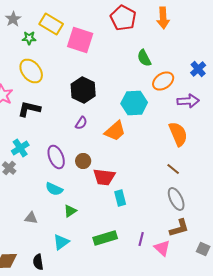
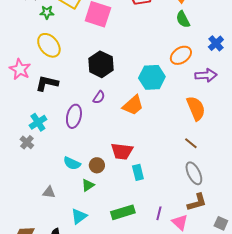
green semicircle: (144, 58) -> (183, 19), moved
purple ellipse: (56, 157) -> (74, 116), moved, turned 35
brown circle: (83, 161) -> (97, 165), moved

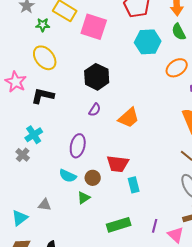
cyan hexagon: (152, 77) -> (148, 42), moved
purple ellipse: (74, 116) -> (78, 146), moved
cyan triangle: (79, 216) -> (20, 218), moved

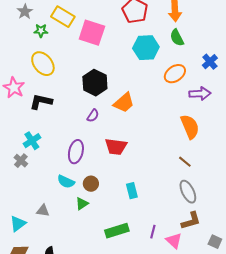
orange trapezoid: (129, 118) -> (124, 103), moved
red trapezoid: (118, 164) -> (116, 147), moved

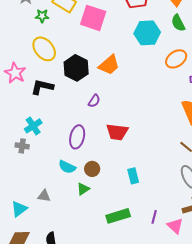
black hexagon: (95, 83) -> (76, 68), moved
orange trapezoid: (124, 103) -> (109, 65), moved
gray cross: (21, 161) -> (22, 146), turned -32

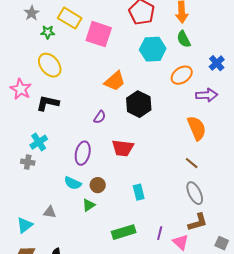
black hexagon: (76, 68) -> (139, 104), moved

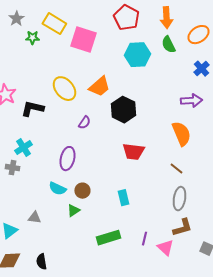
yellow ellipse: (50, 65) -> (64, 89), moved
orange ellipse: (182, 75) -> (198, 35), moved
red trapezoid: (123, 148) -> (133, 152), moved
gray ellipse: (195, 193) -> (179, 199), turned 35

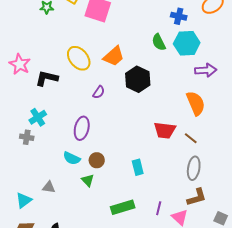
green semicircle: (168, 45) -> (159, 42), moved
cyan hexagon: (137, 55) -> (187, 43), moved
blue cross: (201, 69) -> (179, 16), moved, turned -35
red trapezoid: (133, 152) -> (165, 130), moved
green triangle: (73, 211) -> (88, 180), turned -40

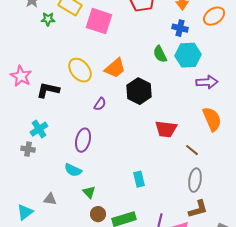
orange semicircle: (196, 103) -> (212, 119), moved
red trapezoid: (165, 130) -> (166, 129), moved
brown circle: (97, 160) -> (98, 214), moved

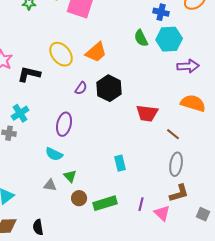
black hexagon: (139, 91) -> (109, 88), moved
orange semicircle: (212, 119) -> (193, 103), turned -50
gray triangle: (50, 199) -> (50, 185), moved

